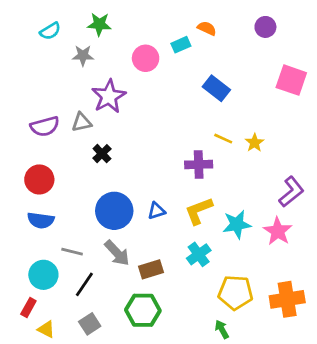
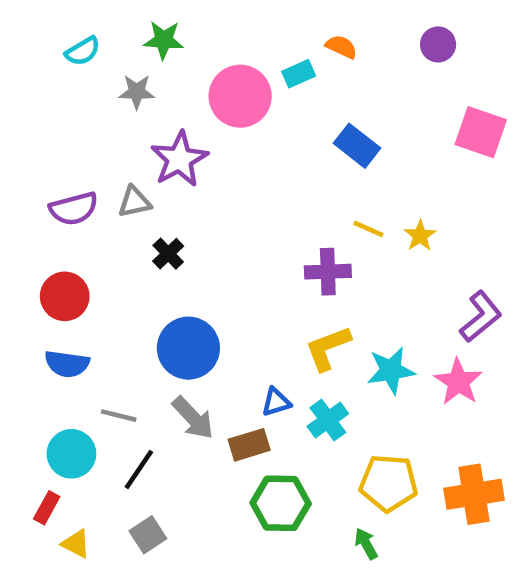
pink circle: (146, 58) -> (240, 96), size x1.4
blue triangle: (156, 211) -> (276, 402), moved
green hexagon: (143, 310) -> (281, 503), moved

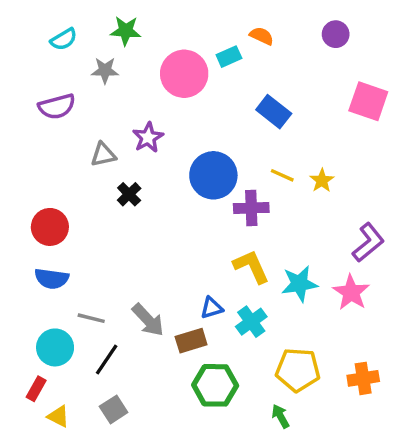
purple star: (179, 159) -> (148, 137), moved, size x0.7
purple semicircle: (74, 209) -> (57, 106), moved
blue circle: (188, 348) -> (213, 175), moved
yellow L-shape: (328, 348) -> (251, 267), turned 87
orange cross: (474, 494) -> (363, 378), size x0.7

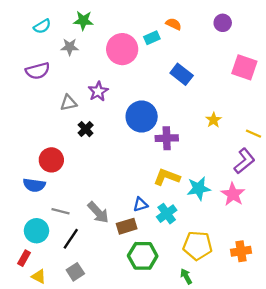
yellow line: (282, 175) -> (254, 134), moved
red circle: (50, 227) -> (51, 160), moved
yellow L-shape: (251, 267) -> (167, 177), turned -45

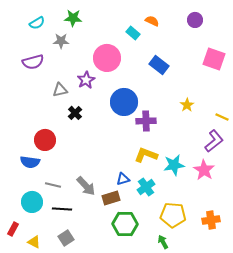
cyan rectangle: (152, 38) -> (133, 33), turned 64
pink circle: (122, 49) -> (107, 58), moved
black line: (71, 239) -> (62, 209), turned 60
red rectangle: (24, 258) -> (13, 229), moved

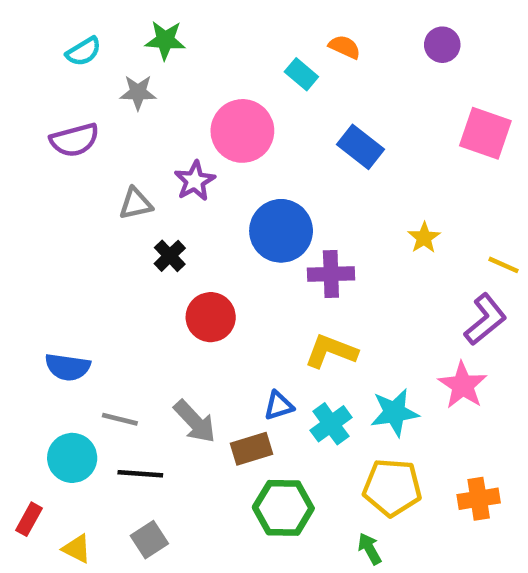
red circle: (45, 140) -> (211, 317), moved
cyan star: (174, 165) -> (395, 412), moved

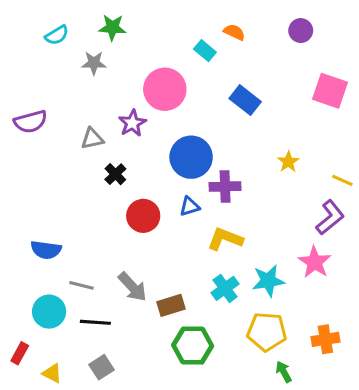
purple semicircle: (74, 140) -> (31, 122), moved
blue triangle: (279, 406) -> (190, 207), moved
green arrow: (370, 549) -> (284, 372), moved

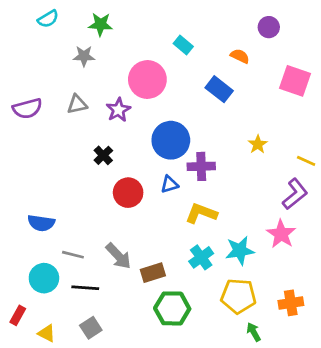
orange semicircle: (234, 32) -> (240, 56), moved
cyan semicircle: (57, 35) -> (48, 19), moved
gray triangle: (92, 139) -> (77, 104), moved

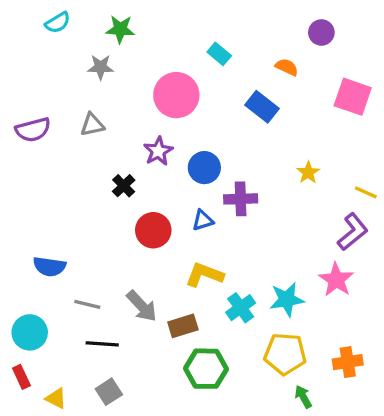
purple star: (118, 110) -> (158, 151), moved
blue circle: (171, 140) -> (204, 168), size x0.7
yellow L-shape: (201, 213) -> (204, 275), moved
cyan circle: (44, 278) -> (30, 332), moved
red rectangle: (18, 315) -> (21, 377), turned -54

